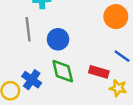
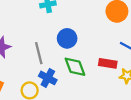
gray line: (28, 29) -> (39, 53), moved

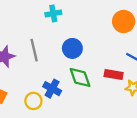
gray line: (39, 53) -> (34, 50), moved

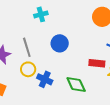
green diamond: (80, 77) -> (76, 84), moved
yellow circle: (33, 101) -> (28, 69), moved

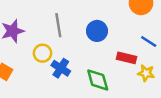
blue circle: (60, 43) -> (97, 31), moved
gray line: (27, 47) -> (58, 25), moved

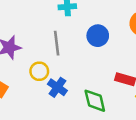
blue circle: (97, 31) -> (98, 36), moved

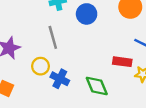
blue circle: (98, 36) -> (87, 14), moved

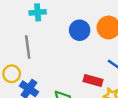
blue circle: (87, 14) -> (80, 30), moved

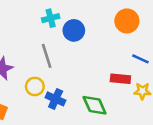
blue circle: (80, 30) -> (74, 30), moved

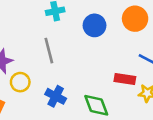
blue circle: (74, 30) -> (95, 25), moved
yellow circle: (35, 86) -> (20, 82), moved

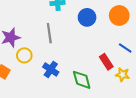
red rectangle: (125, 79) -> (106, 62), turned 42

